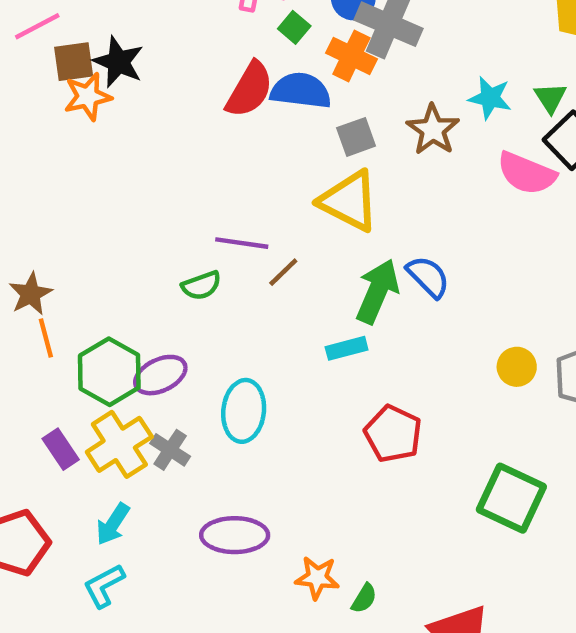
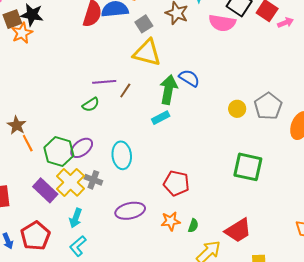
red pentagon: (393, 434) -> (176, 183), moved
purple rectangle: (61, 449) -> (45, 190), size x1.4

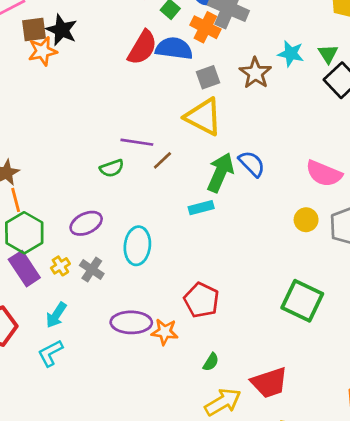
pink semicircle: (222, 23) -> (324, 173), moved
green hexagon: (59, 152) -> (24, 233), moved
yellow cross: (70, 182) -> (60, 266), size x0.5
orange star: (171, 221) -> (165, 332), moved

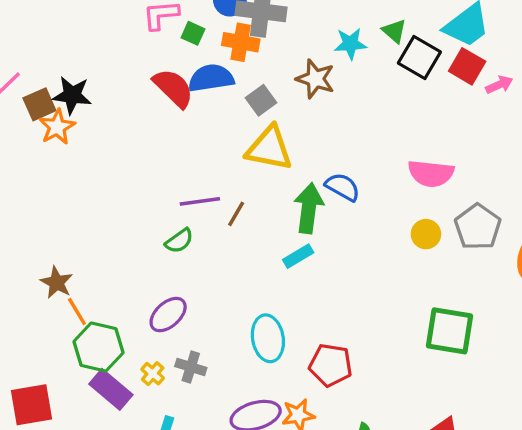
red semicircle: (142, 48) -> (173, 88), turned -60
cyan ellipse: (137, 246) -> (268, 338), moved

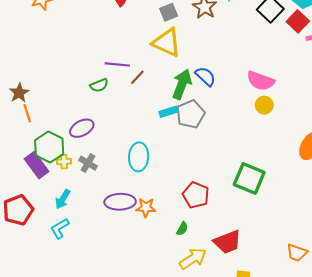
gray pentagon: (478, 227) -> (190, 114), moved
yellow circle: (426, 234) -> (264, 105), moved
green hexagon: (98, 347) -> (49, 147), moved
red pentagon: (331, 365) -> (196, 195), moved
yellow cross: (153, 374) -> (64, 162), turned 32

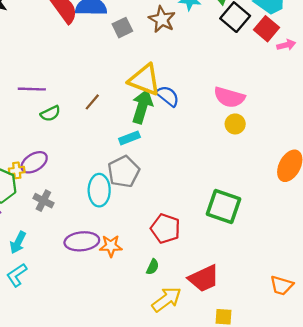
yellow triangle: (167, 42) -> (145, 80), moved
purple line: (117, 64) -> (32, 89), moved
gray pentagon: (190, 114) -> (124, 172), moved
yellow cross: (64, 162) -> (17, 170), moved

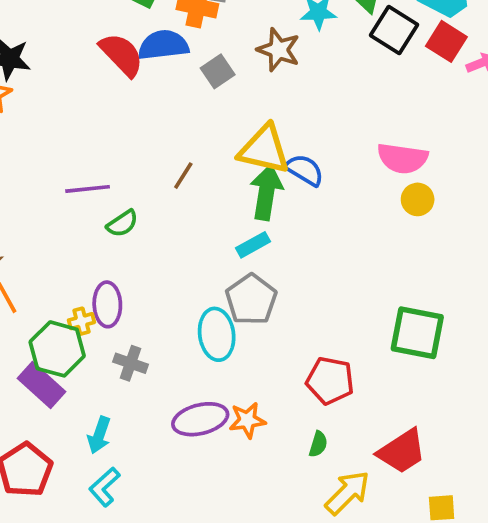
brown line: (92, 102) -> (183, 176), moved
purple ellipse: (34, 162) -> (107, 304), turned -52

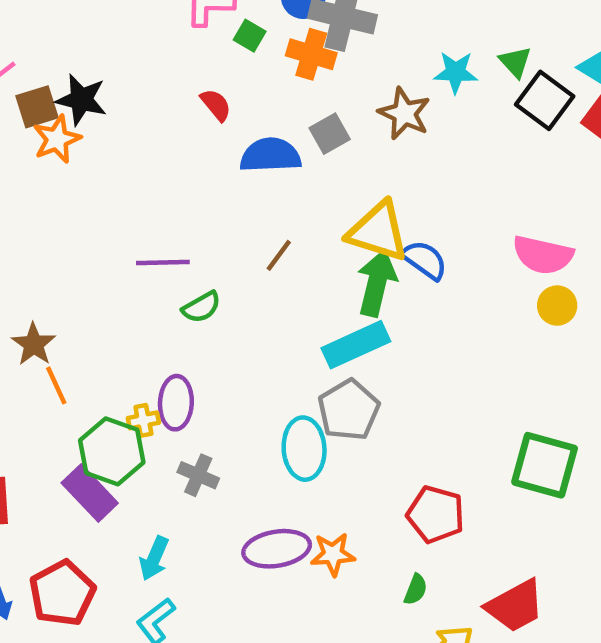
blue semicircle: (163, 45) -> (270, 155), moved
red semicircle: (121, 55) -> (216, 105), size x0.6
cyan rectangle: (253, 245) -> (356, 345), size x1.6

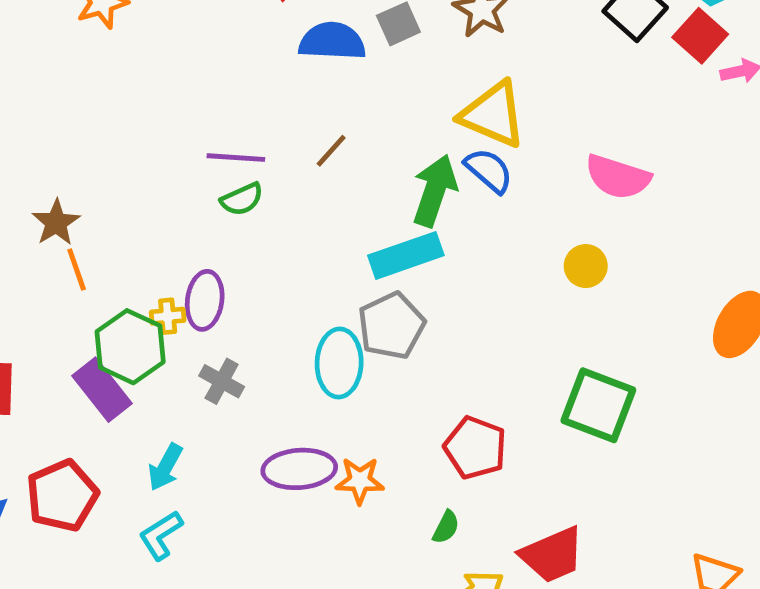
yellow triangle: (378, 231) -> (493, 115), moved
purple line: (163, 263) -> (236, 158), moved
yellow circle: (557, 306) -> (586, 266), moved

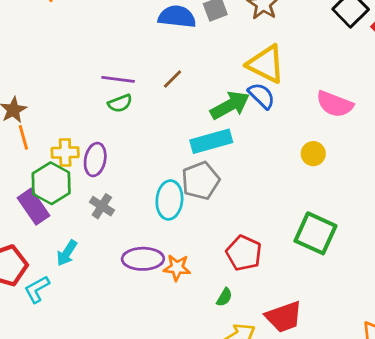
green arrow: (435, 191) -> (230, 105), turned 39
yellow cross: (168, 316) -> (65, 152), moved, size x1.4
cyan L-shape: (161, 535) -> (37, 289), moved

